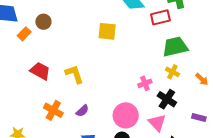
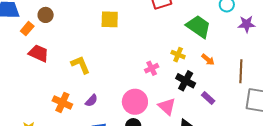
green trapezoid: (175, 47) -> (198, 27), moved, turned 52
red trapezoid: (40, 71) -> (39, 53), moved
black cross: (167, 99) -> (186, 81), moved
purple rectangle: (199, 117) -> (208, 98), turned 32

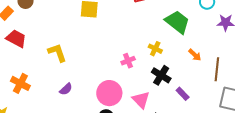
orange arrow: (208, 60) -> (195, 55), moved
orange cross: (62, 102) -> (20, 83), moved

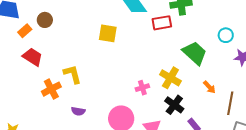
yellow cross: (155, 49) -> (170, 78), size x1.5
orange cross: (20, 83) -> (51, 89), moved, turned 30
purple semicircle: (66, 89) -> (78, 111), turned 48

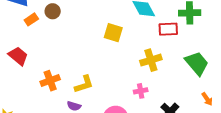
red trapezoid: (33, 57) -> (18, 56), moved
yellow L-shape: (72, 74) -> (84, 84), moved, turned 80
yellow cross: (170, 78) -> (151, 60), moved, turned 35

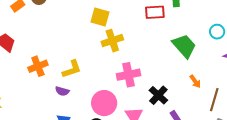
yellow cross: (151, 60) -> (112, 41), moved
pink cross: (141, 91) -> (129, 75), size x1.6

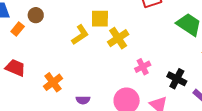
yellow L-shape: (72, 69) -> (80, 35), moved
pink cross: (129, 75) -> (143, 67), size x0.7

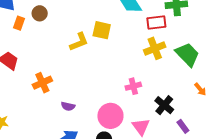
orange rectangle: (18, 29) -> (19, 23), turned -32
yellow cross: (118, 38) -> (155, 48), moved

